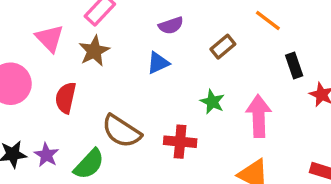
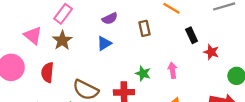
brown rectangle: (223, 47) -> (145, 28), turned -56
green star: (212, 102) -> (143, 73), moved
pink arrow: (259, 116) -> (172, 70), size x0.6

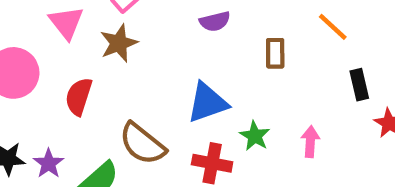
blue triangle: (104, 43) -> (207, 103), moved, size x1.5

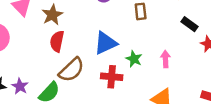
black rectangle: (359, 85) -> (190, 24), turned -35
red semicircle: (79, 97) -> (57, 41), moved
brown semicircle: (142, 144) -> (71, 70), turned -76

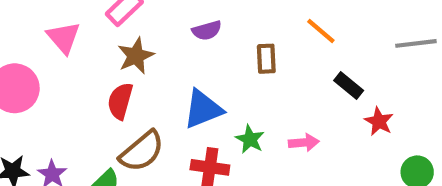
brown star: (52, 15) -> (136, 56), moved
pink arrow: (165, 59) -> (304, 143), turned 84

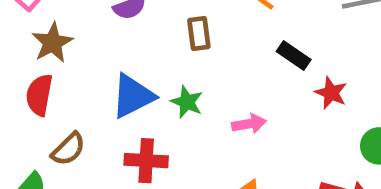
green star: (250, 139) -> (187, 102), moved
brown semicircle: (142, 151) -> (68, 149), size x0.7

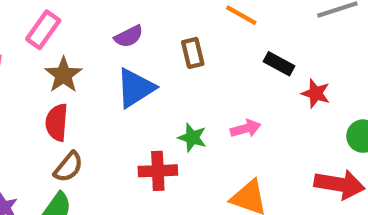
blue triangle: (133, 96) -> (135, 88), moved
green star: (187, 102) -> (192, 138), moved
brown semicircle: (68, 149) -> (68, 167), moved

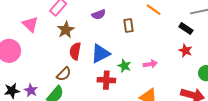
black rectangle: (279, 64) -> (186, 28), moved
blue triangle: (135, 88) -> (100, 53), moved
red semicircle: (57, 122) -> (75, 51), moved

